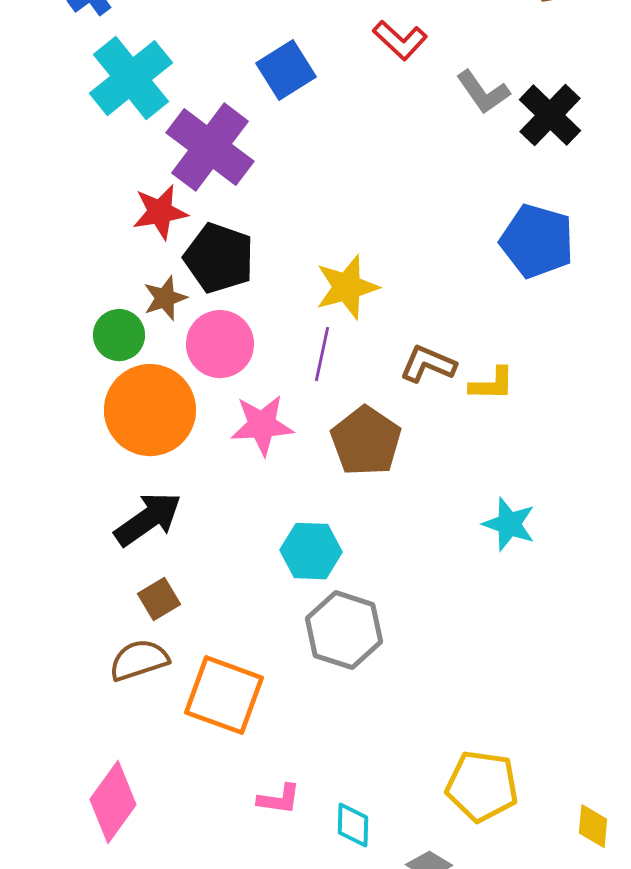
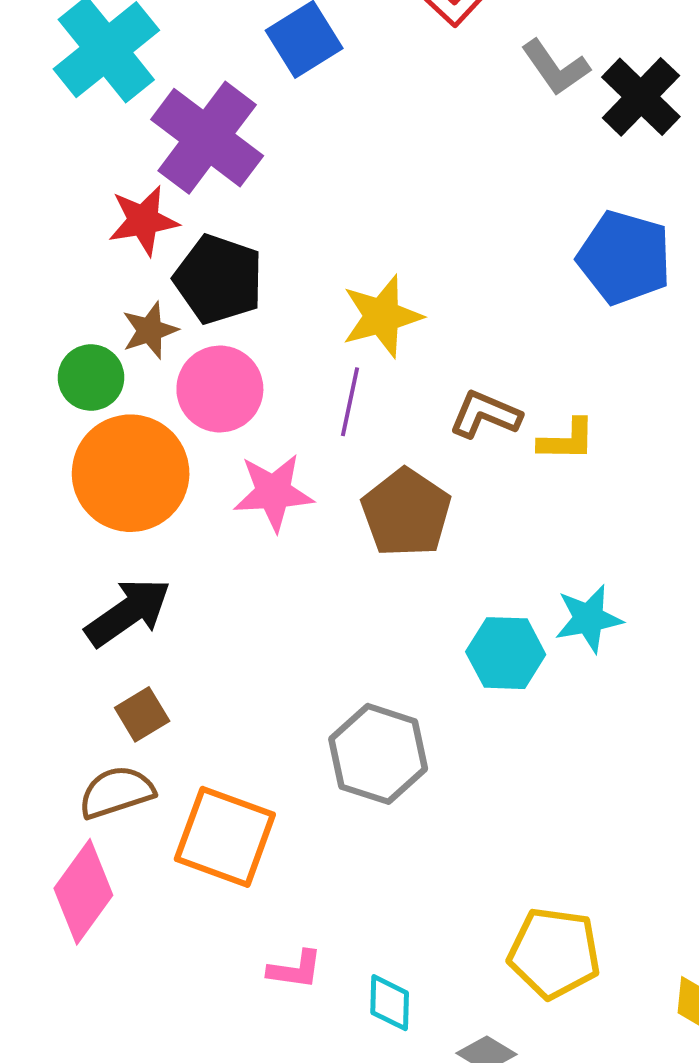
cyan star: (509, 524) -> (589, 619), turned -30
cyan hexagon: (311, 551) -> (506, 653), moved
pink diamond: (113, 802) -> (83, 892), moved

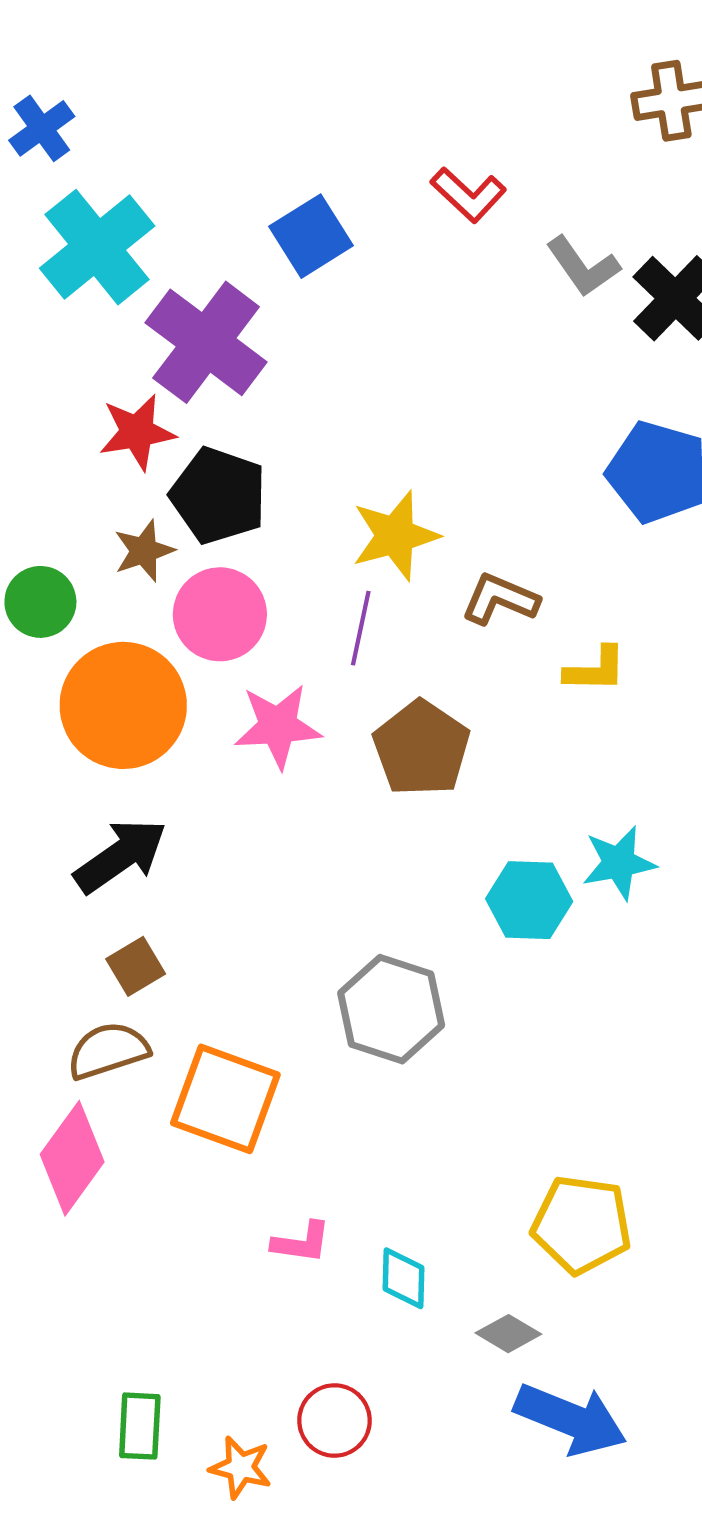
green circle: (91, 378) -> (40, 602), moved
brown L-shape: (485, 415) -> (500, 599), moved

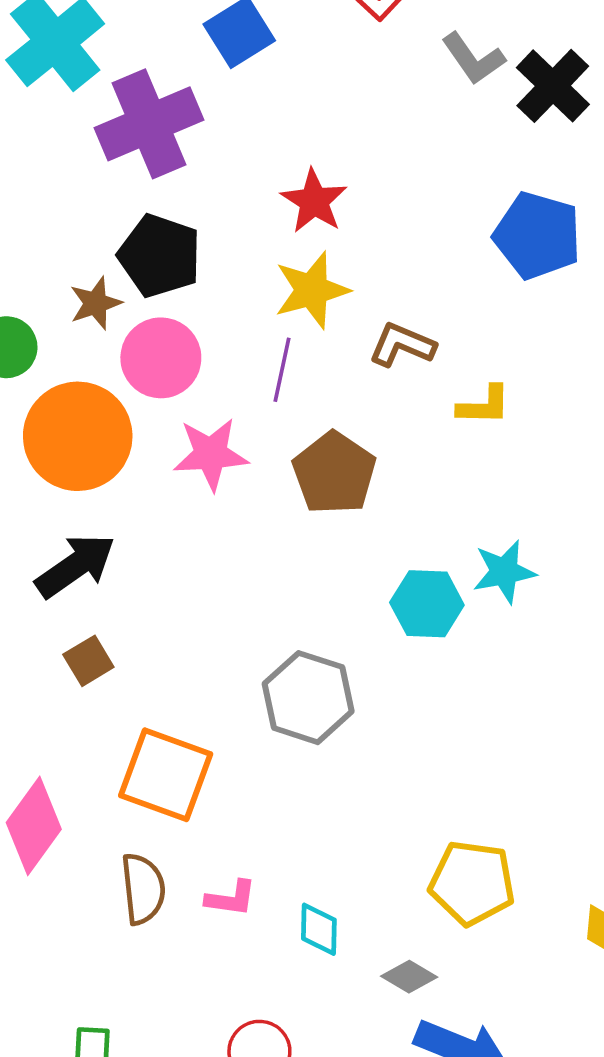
purple cross: (206, 342) -> (149, 124), turned 30
red star: (137, 432) -> (314, 201), moved, turned -30
brown semicircle: (108, 1051) -> (143, 889), moved, turned 102

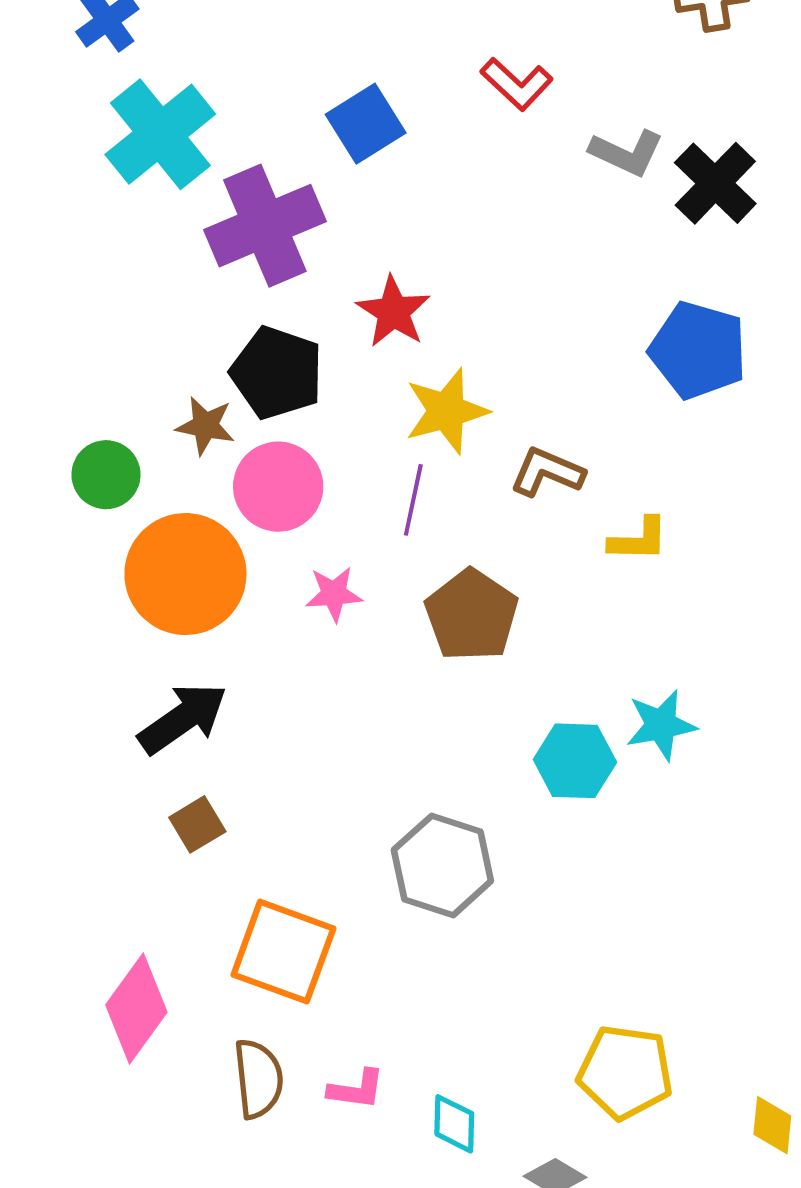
gray L-shape: (473, 59) -> (627, 153), turned -30
red star: (314, 201) -> (393, 312), moved
brown star: (96, 303) -> (205, 426), turned 30
pink star: (211, 454) -> (334, 594), size x0.7

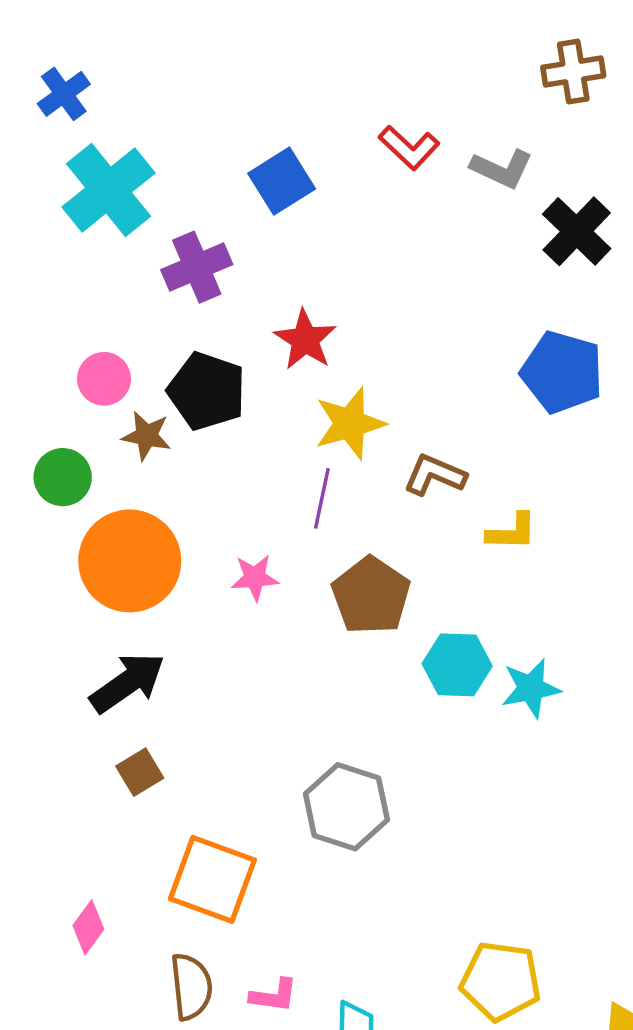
gray L-shape: (627, 153) -> (502, 169), moved
purple cross: (265, 226) -> (197, 267), size x0.7
pink circle: (278, 487) -> (104, 379), moved, size x0.7
cyan hexagon: (575, 761) -> (457, 665), moved
pink diamond: (136, 1009) -> (88, 927), size x0.6

